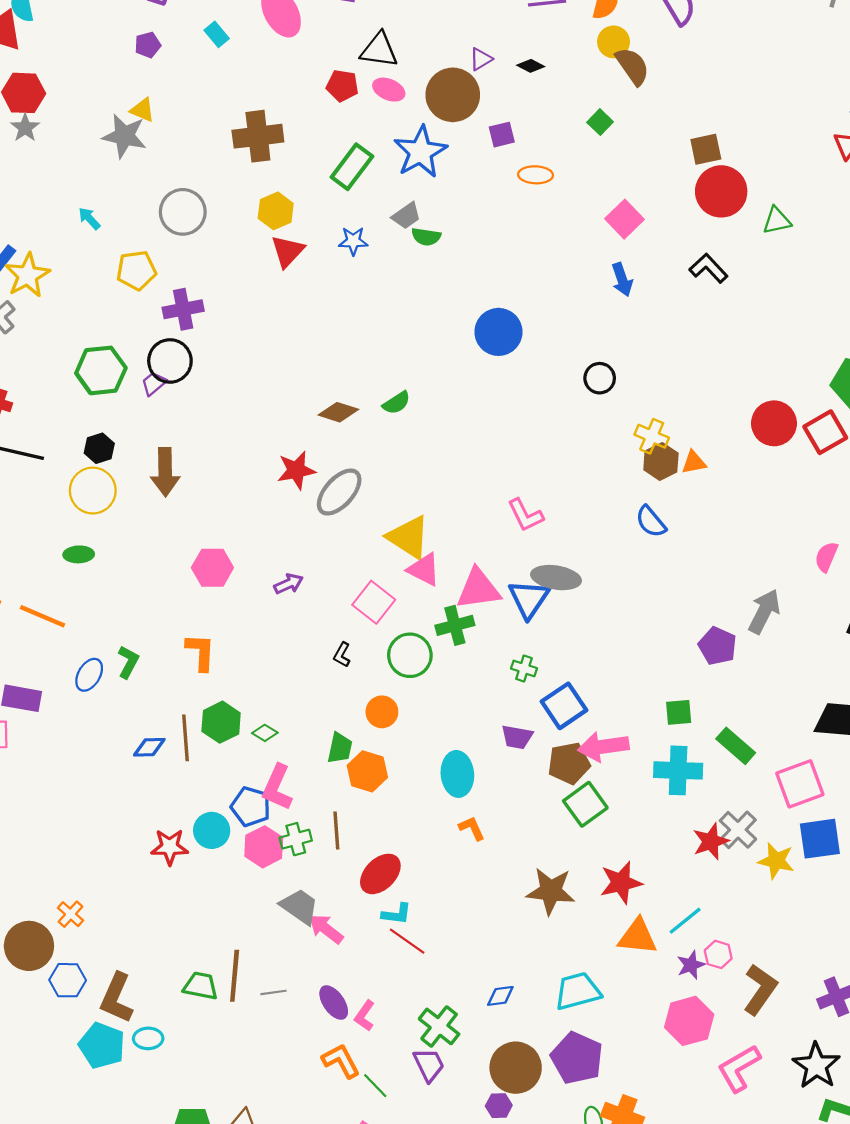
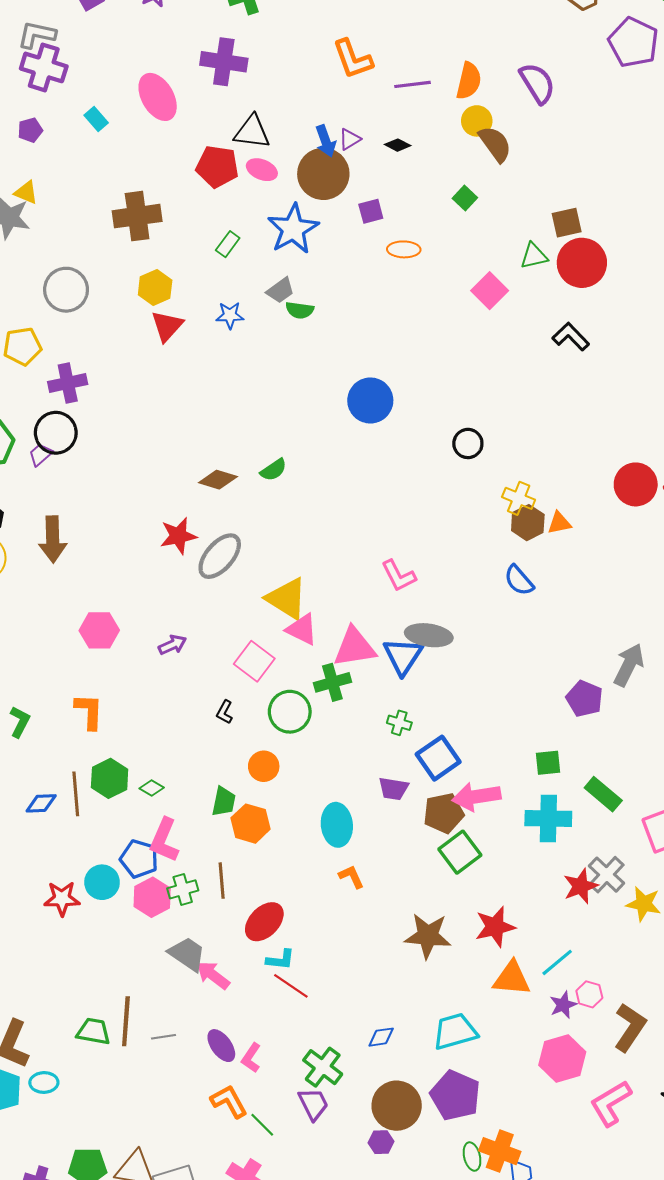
red pentagon: (342, 86) -> (217, 167), size x1.4
green rectangle: (352, 167) -> (228, 244), size x0.6
green triangle: (777, 221) -> (534, 256), moved
blue arrow: (622, 280) -> (326, 141), moved

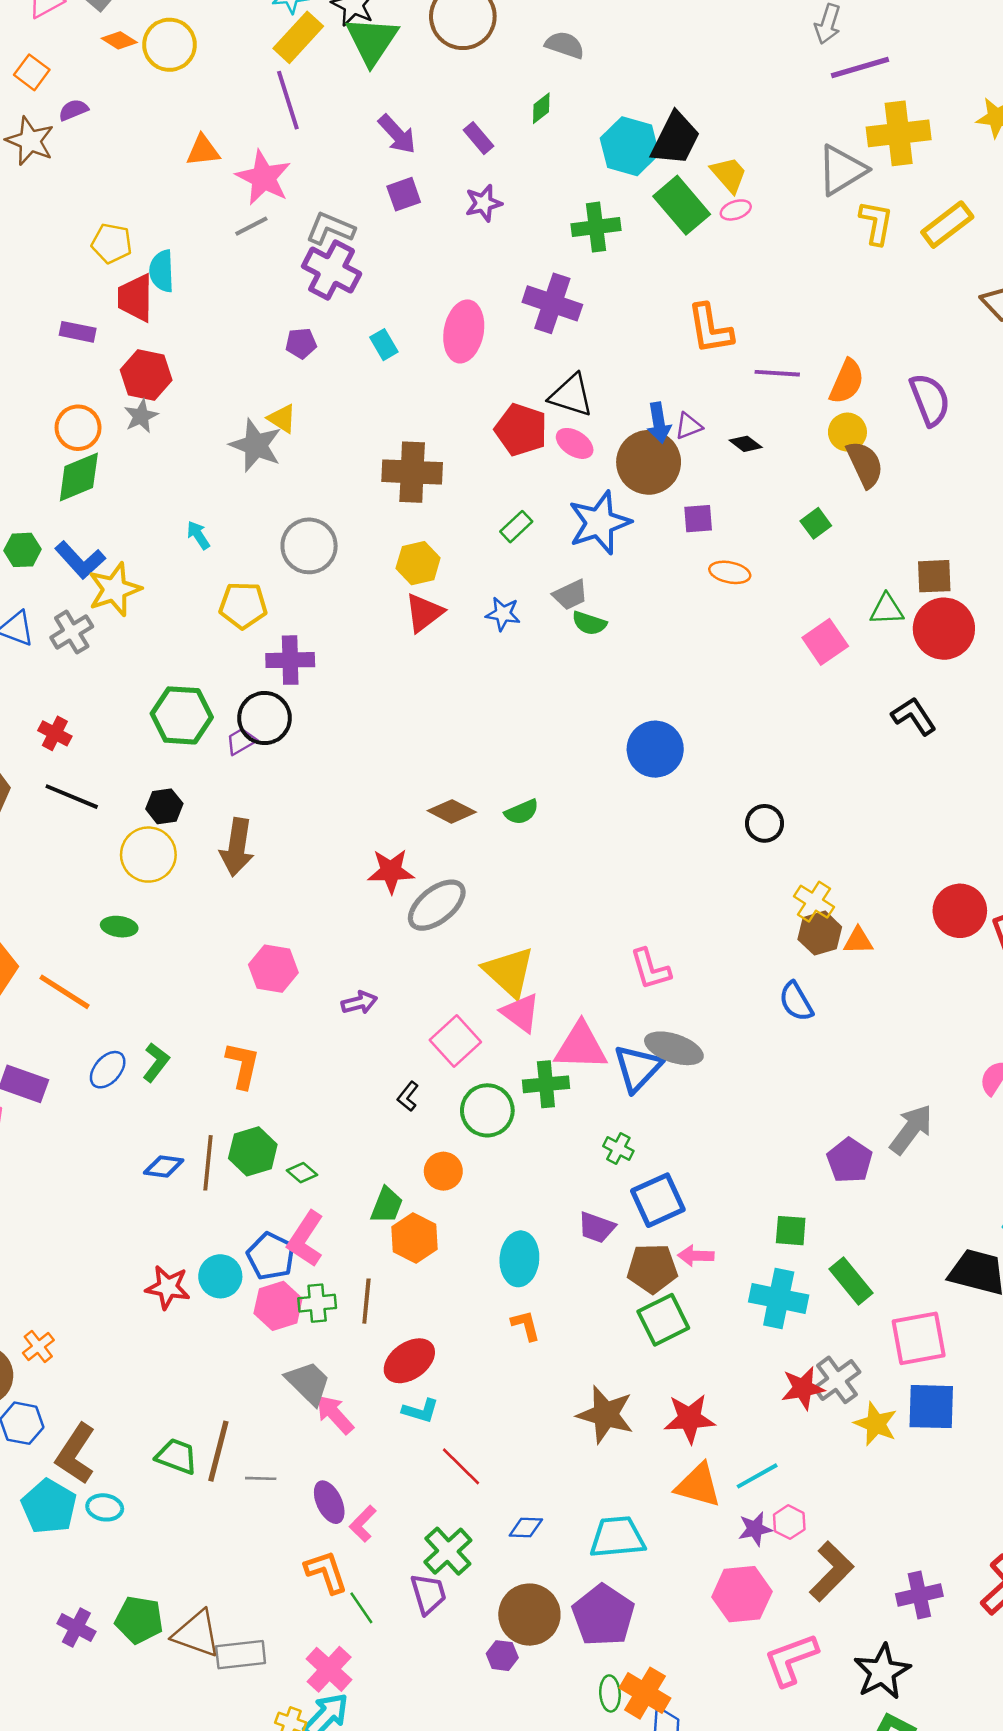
pink ellipse: (158, 97) -> (464, 331), turned 30
pink arrow: (476, 797) -> (696, 1256), size x0.6
red line: (291, 986) -> (461, 1466), moved

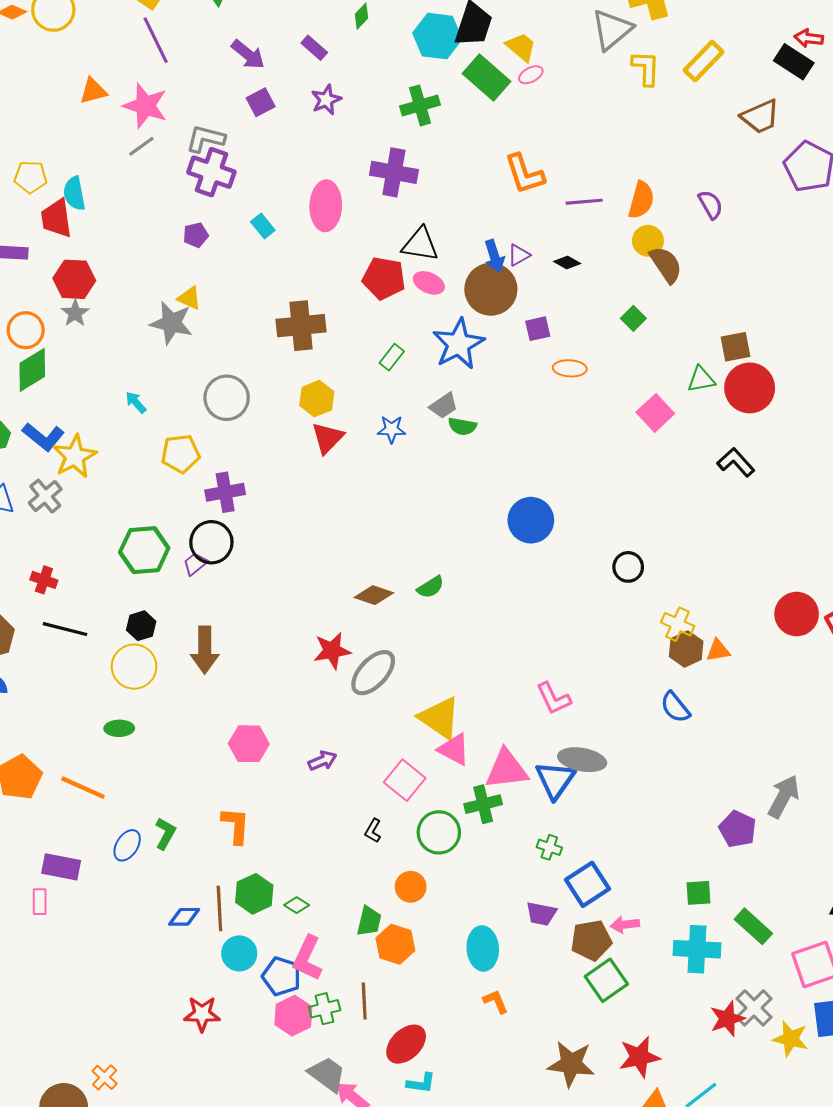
purple semicircle: (930, 400) -> (711, 205), size x0.7
cyan circle: (220, 1276) -> (239, 953), moved

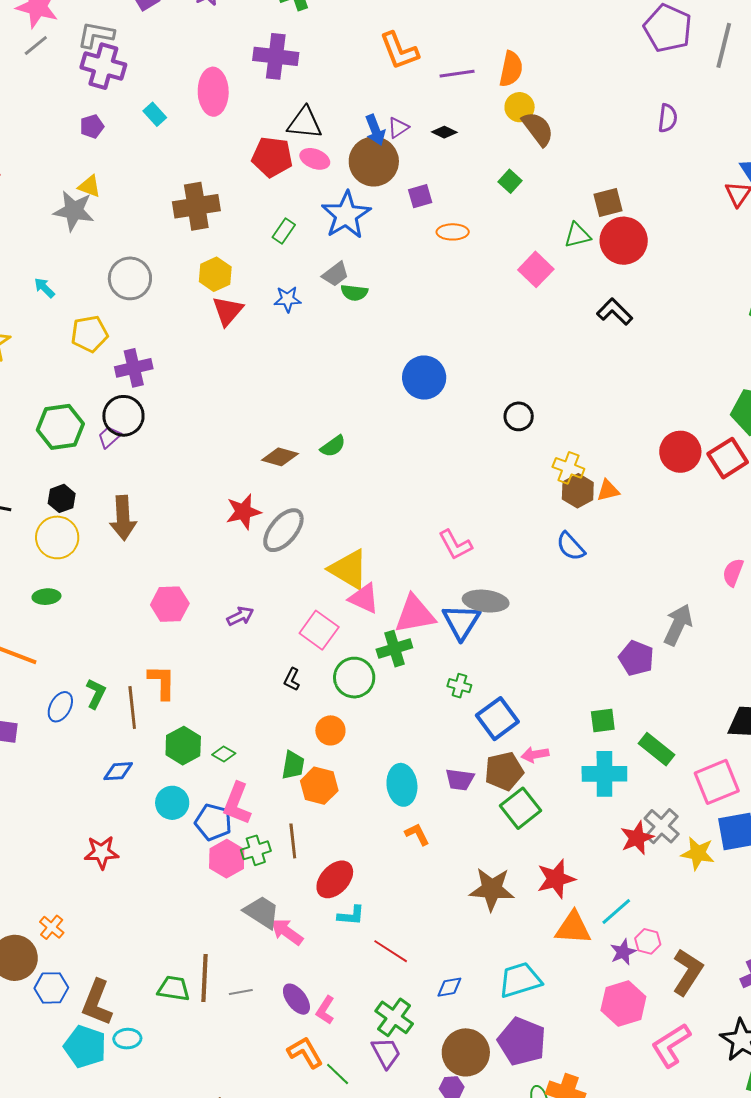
purple semicircle: (711, 205) -> (668, 118), moved, turned 40
brown line: (219, 908) -> (132, 708), moved
purple trapezoid: (541, 914) -> (460, 780), moved
red star: (202, 1014) -> (102, 852), moved

